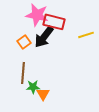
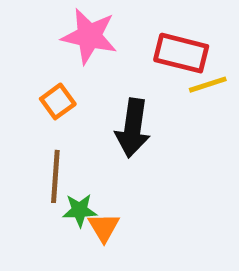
red rectangle: (54, 22) -> (181, 53), moved
black arrow: (44, 37) -> (133, 128), moved, turned -30

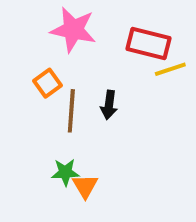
black arrow: (133, 128) -> (109, 105), size x0.6
brown line: (55, 176) -> (71, 111), moved

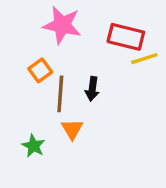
green star: (65, 172) -> (33, 146), moved, turned 30
orange triangle: (85, 186) -> (72, 129), moved

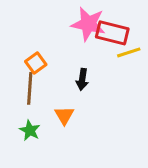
pink star: (62, 25) -> (88, 24), moved
brown line: (60, 94) -> (30, 88), moved

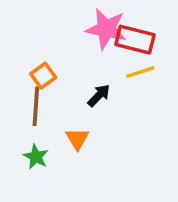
yellow line: (129, 52) -> (140, 72), moved
black arrow: (82, 79) -> (99, 95), turned -144

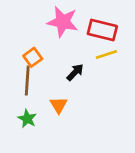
pink star: (106, 29) -> (63, 22), moved

